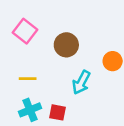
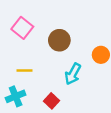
cyan cross: (30, 110) -> (16, 96), moved
red square: (58, 112) -> (51, 101), turned 32

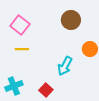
brown circle: (59, 40) -> (71, 20), moved
yellow line: (25, 71) -> (22, 49), moved

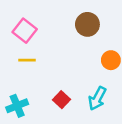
cyan arrow: (65, 66) -> (97, 98), moved
red square: (46, 90) -> (62, 100), moved

